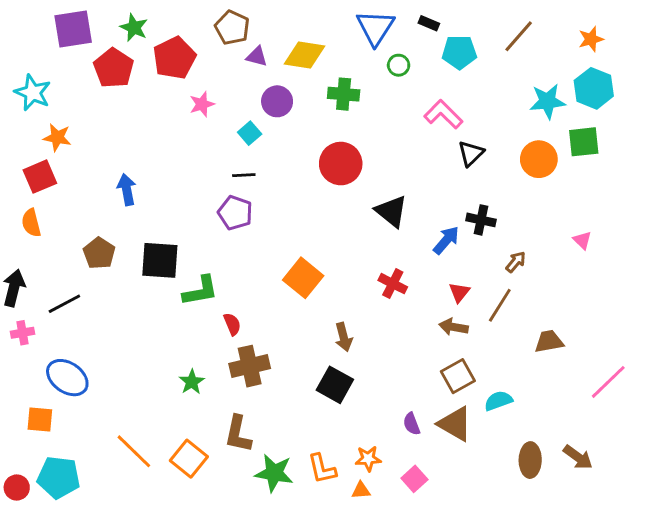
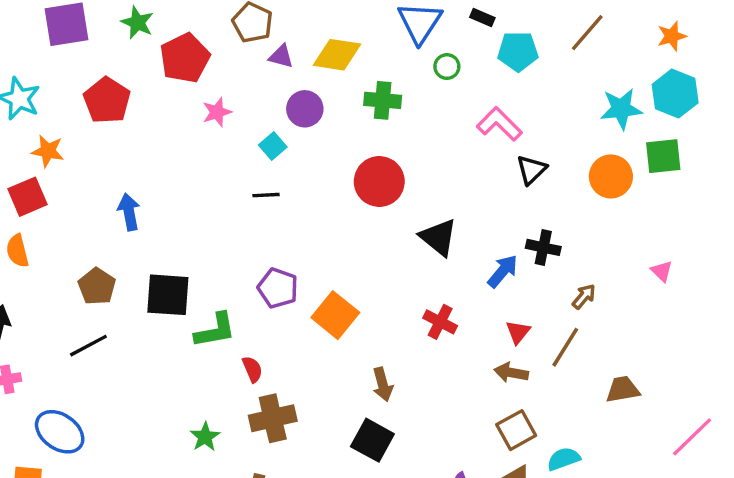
red pentagon: (114, 68) -> (107, 100), moved
purple pentagon: (235, 213) -> (278, 288), moved
black line: (64, 304) -> (88, 346), moved

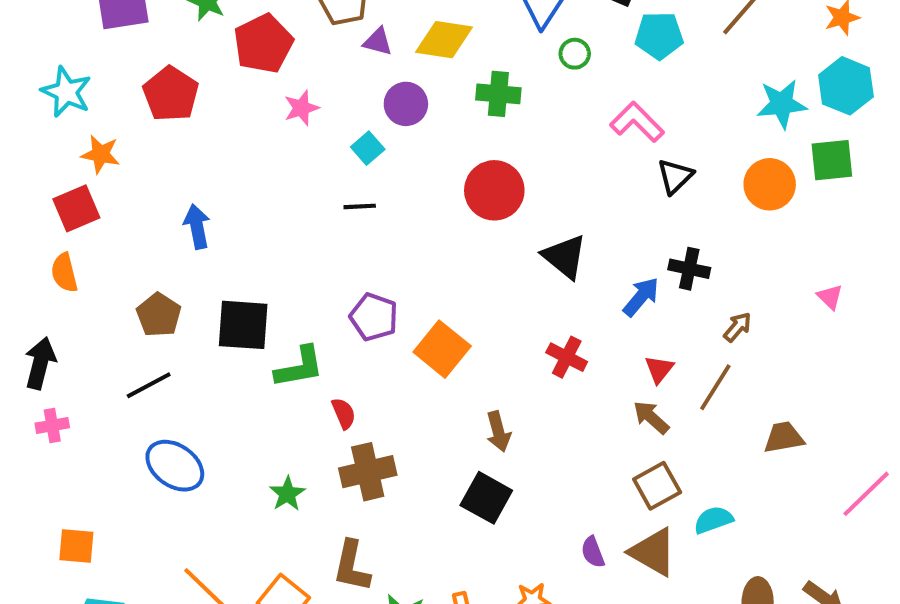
brown arrow: (511, 373) -> (651, 417), turned 32
blue ellipse: (60, 432) -> (175, 466), moved

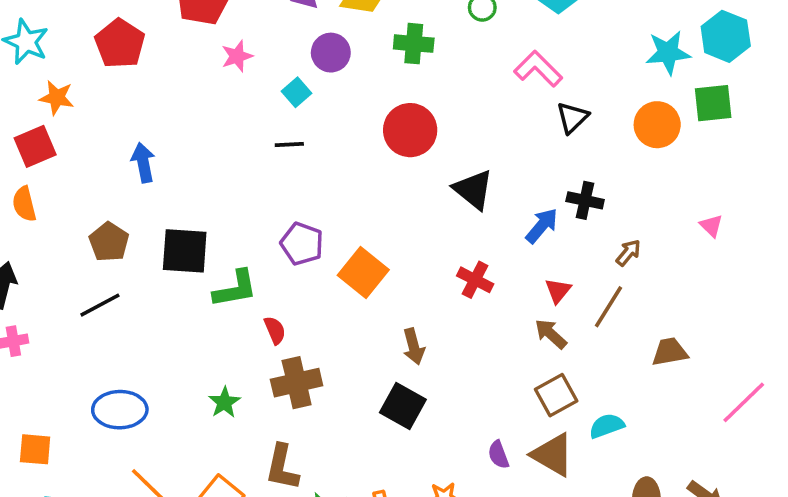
blue ellipse: (175, 466) -> (120, 410), moved, turned -36

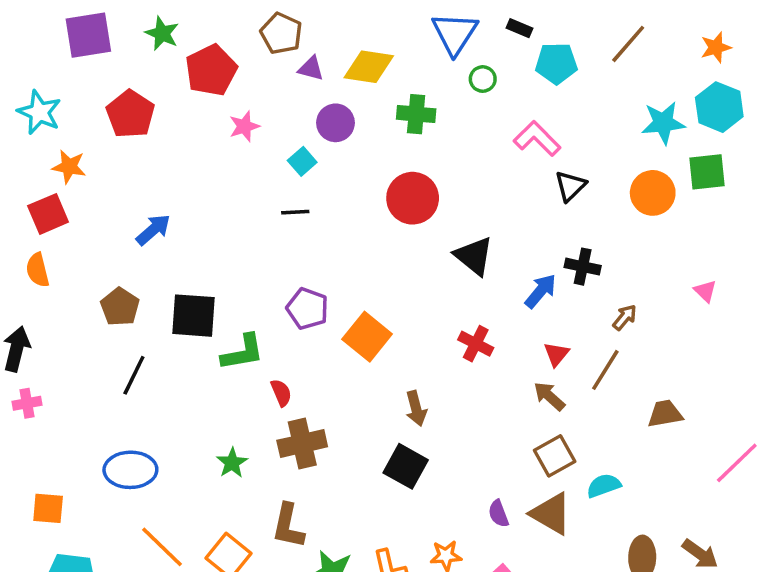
blue arrow: (143, 163) -> (153, 230), turned 60
black line: (100, 305) -> (134, 375), moved, turned -36

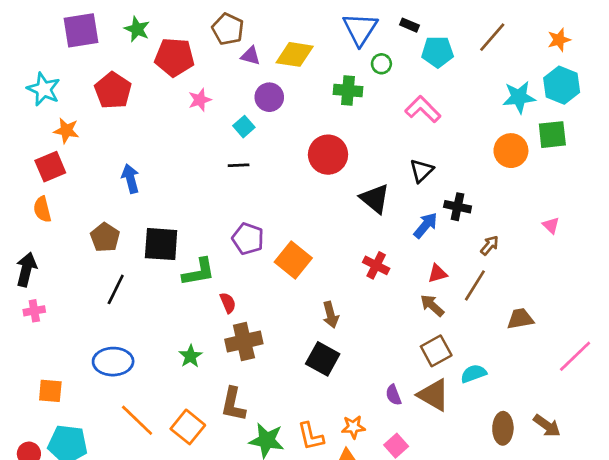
red pentagon: (211, 70) -> (174, 57), turned 30
green cross: (416, 114) -> (348, 90), moved
black triangle: (570, 186) -> (421, 171), moved
blue arrow: (153, 230) -> (130, 179), turned -64
red triangle: (556, 354) -> (437, 273), turned 35

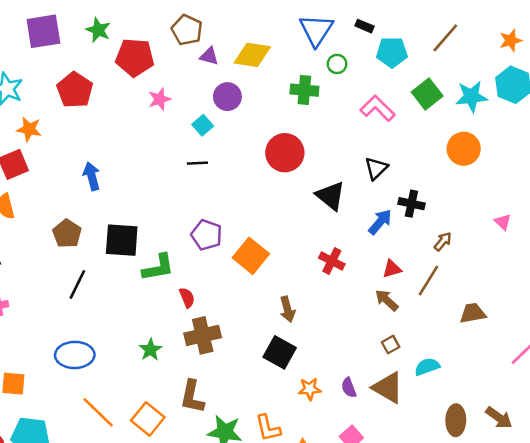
green square: (552, 135) -> (427, 94), moved, turned -32
brown square: (436, 351) -> (391, 345), size x0.6
orange star: (353, 427) -> (310, 389), moved

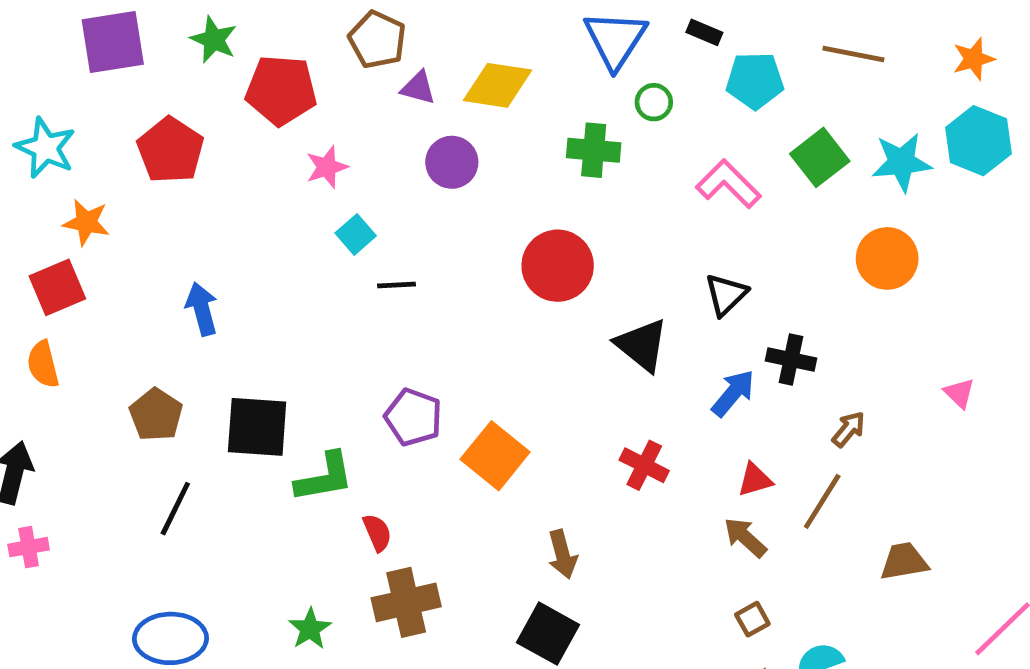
brown line: (445, 38) -> (853, 54), turned 60
cyan square: (203, 125) -> (356, 234), moved

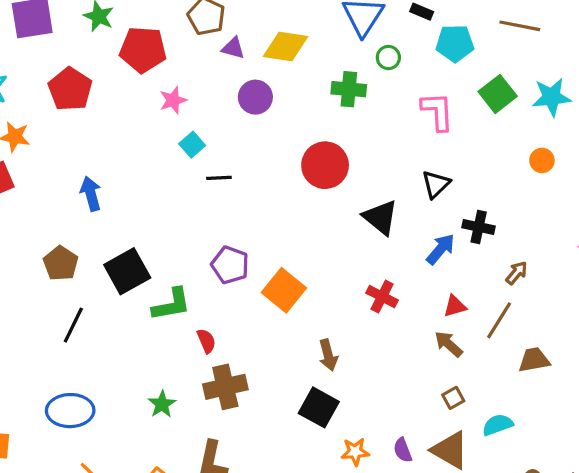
pink L-shape: (728, 184) -> (437, 111), turned 42
orange circle: (887, 258) -> (542, 160), size x0.6
black square: (257, 427) -> (127, 271), turned -33
brown trapezoid: (904, 561) -> (534, 360), moved

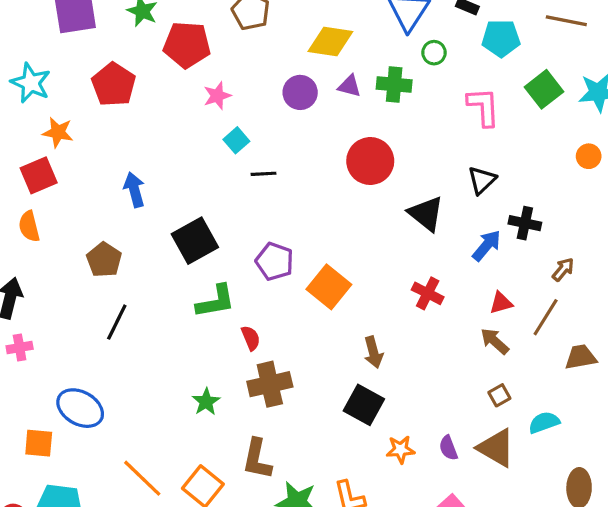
purple triangle: (233, 48) -> (350, 86), moved
black square: (127, 271) -> (195, 241), moved
blue ellipse: (70, 411) -> (80, 408), moved, turned 30

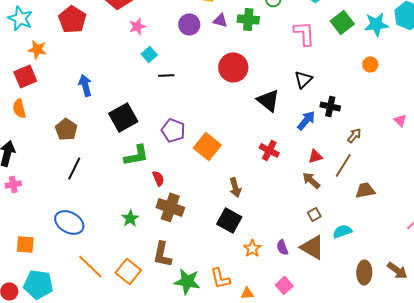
brown cross: (270, 384) -> (170, 207), turned 32
blue ellipse: (80, 408) -> (69, 222), moved
orange star: (401, 450) -> (252, 248), turned -30

